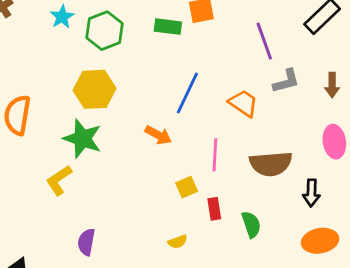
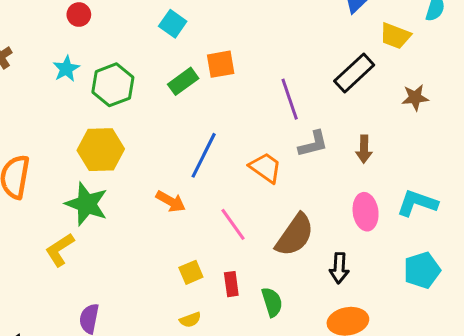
green rectangle: (168, 27) -> (183, 81), turned -44
pink line: (215, 155) -> (233, 224), turned -40
brown semicircle: (271, 164) -> (295, 235), turned -51
yellow square: (187, 187) -> (191, 272), moved

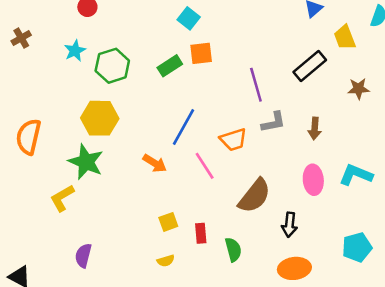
cyan square: (173, 24) -> (189, 18), moved
yellow trapezoid: (395, 36) -> (345, 37), turned 45
orange trapezoid: (265, 168) -> (233, 140), turned 124
pink line: (233, 224) -> (205, 166), moved
cyan pentagon: (422, 270) -> (357, 247), moved

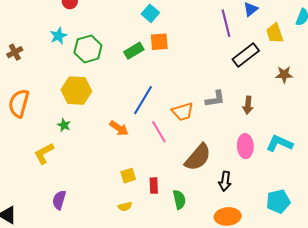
brown cross: (21, 38) -> (15, 52), moved
purple line: (256, 85) -> (226, 23), moved
green star: (86, 162) -> (64, 125), size x0.5

